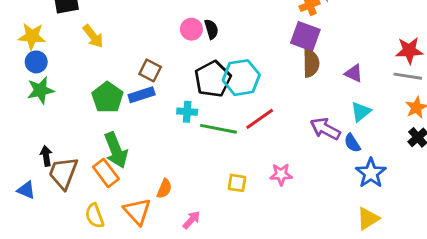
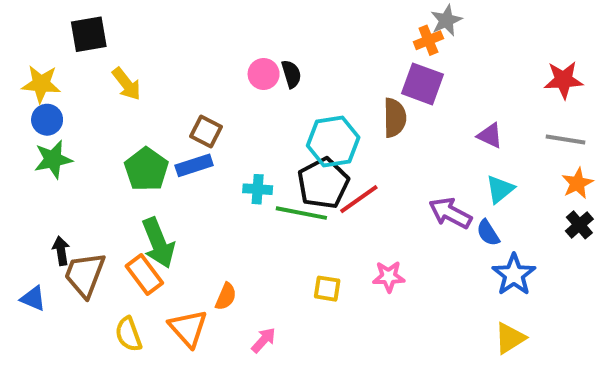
red star: (409, 51) -> (564, 80), moved
brown semicircle: (311, 63) -> (395, 118), moved
black pentagon: (213, 79) -> (323, 183), moved

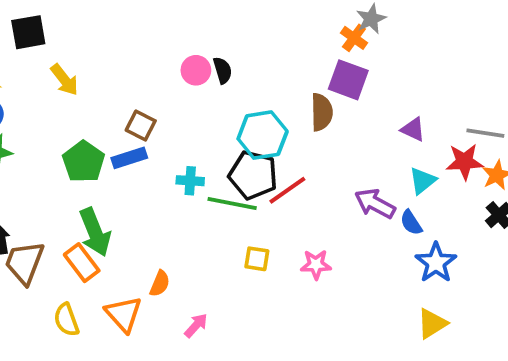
orange cross: (428, 40) -> (354, 38), turned -32
red star: (564, 80) -> (464, 162), moved
black pentagon: (323, 183) -> (253, 175), turned -30
yellow square: (327, 289) -> (257, 259), moved

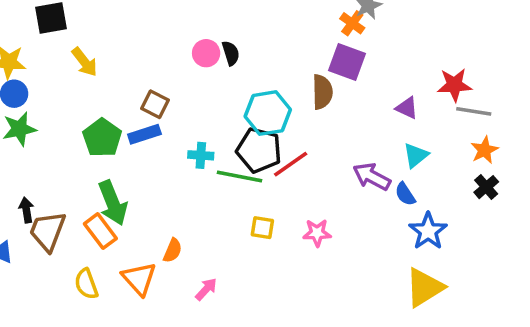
red star: (464, 162) -> (454, 85), moved
yellow triangle: (432, 324) -> (425, 287), size x1.4

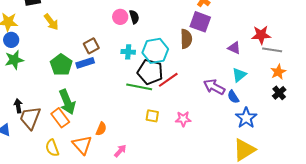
brown square: (155, 104) -> (91, 46), turned 35
cyan cross: (201, 155) -> (128, 52), moved

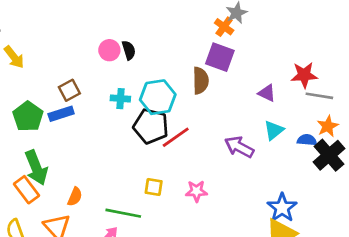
green line: (139, 87) -> (123, 213), moved
black cross: (279, 93) -> (329, 155), size x1.6
blue semicircle: (233, 97) -> (307, 140), moved, turned 128
blue star: (246, 118) -> (282, 208), moved
orange semicircle: (101, 129) -> (75, 197), moved

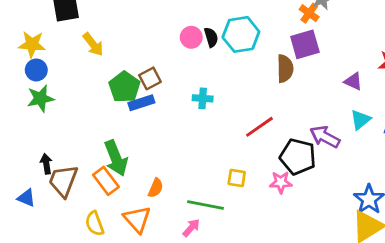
purple square: (220, 57) -> (305, 44), turned -36
cyan hexagon: (158, 97) -> (241, 34), moved
cyan cross: (120, 99) -> (203, 98), moved
green pentagon: (28, 117) -> (124, 87), moved
black pentagon: (151, 126) -> (298, 157), moved

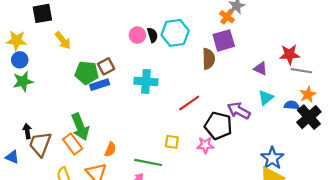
green pentagon: (124, 87) -> (87, 73), turned -30
cyan cross: (203, 98) -> (146, 81), size x1.5

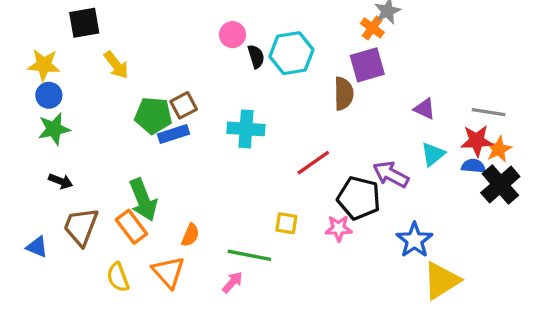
pink circle: (137, 35) -> (232, 35), moved
red star: (290, 54) -> (477, 141), moved
black arrow: (27, 131) -> (61, 181), moved, turned 120
blue star: (272, 158) -> (414, 240), moved

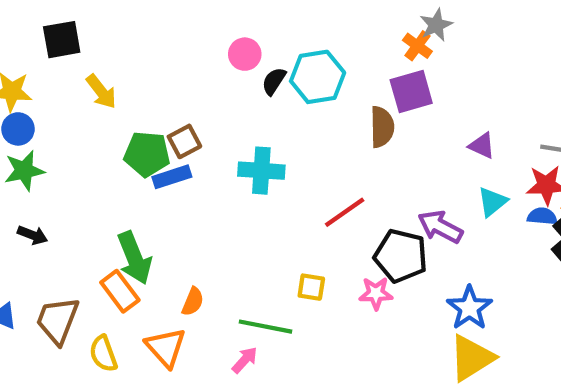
black semicircle: (256, 57) -> (274, 81), turned -130
brown trapezoid: (81, 227) -> (58, 320), moved
yellow triangle: (441, 281) -> (471, 358), moved

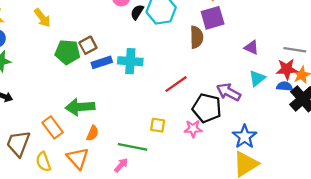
blue rectangle: (172, 177) -> (102, 62), moved
green arrow: (134, 258) -> (80, 107), moved, turned 108

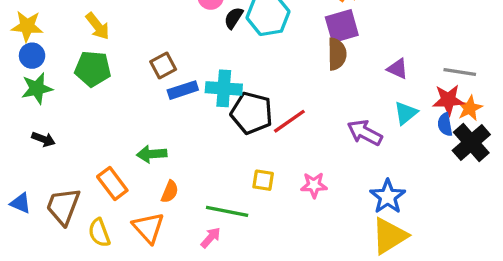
brown semicircle: (197, 37) -> (337, 54), moved
green pentagon: (67, 52) -> (93, 69), moved
blue semicircle: (285, 86) -> (445, 124), turned -105
green arrow: (80, 107) -> (152, 154), size x0.7
black pentagon: (207, 108) -> (252, 113), moved

